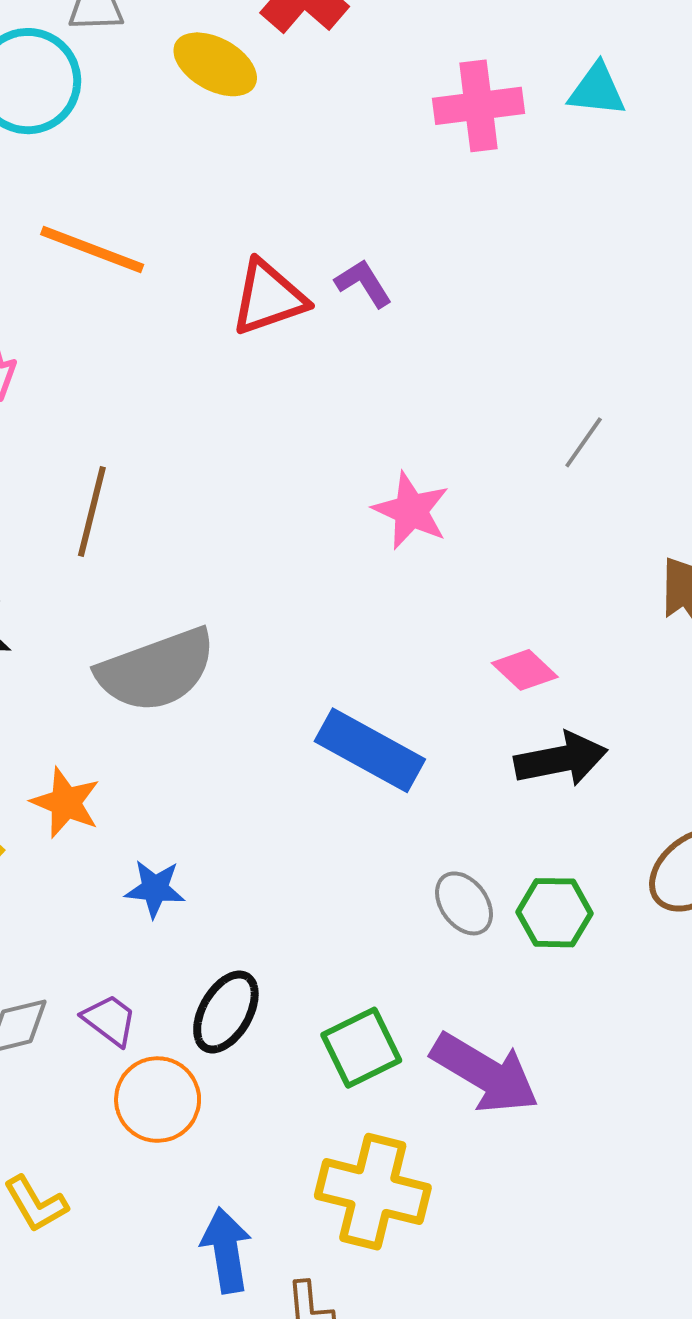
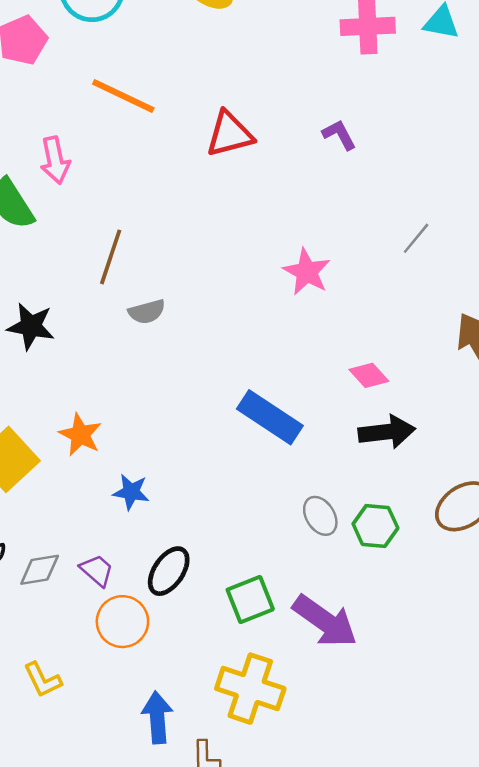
purple L-shape: (363, 283) -> (339, 135), moved
gray semicircle: (156, 670) -> (147, 312), moved, size x0.5

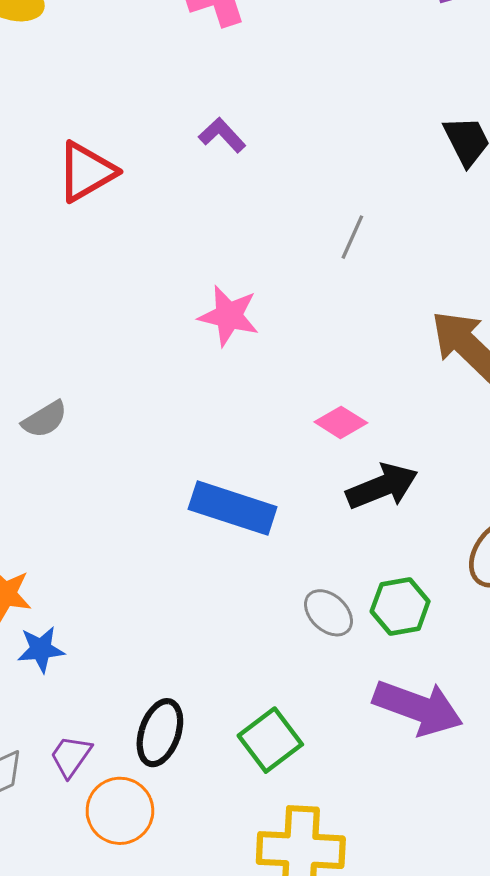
blue star: (131, 492) -> (41, 649), moved
purple trapezoid: (97, 570) -> (71, 756), turned -81
purple arrow: (325, 621) -> (418, 708), moved

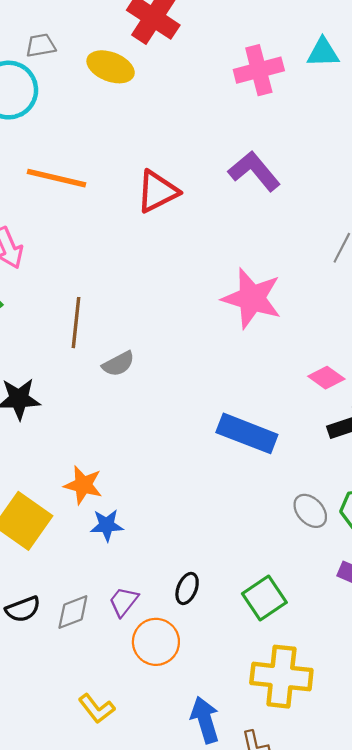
purple L-shape: (222, 135) -> (254, 171), size x1.6
pink star: (229, 316) -> (252, 298), size x1.4
black ellipse: (160, 733) -> (187, 588), size x0.7

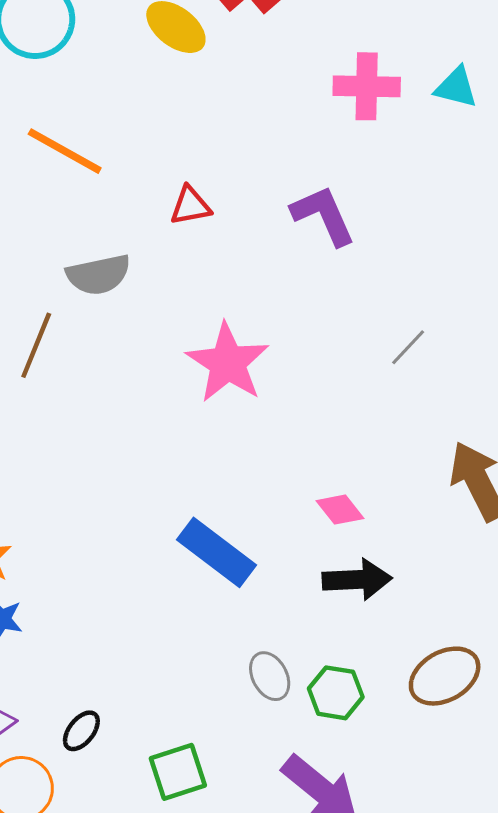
red triangle: (157, 191) -> (190, 206), size x0.7
pink star: (252, 298) -> (228, 363), moved
gray semicircle: (118, 364) -> (98, 275), moved, size x1.4

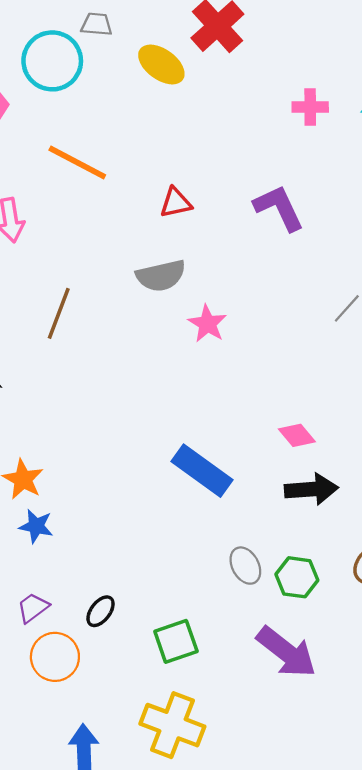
pink cross: (367, 86) -> (310, 107), size x0.7
gray semicircle: (98, 275) -> (161, 276), moved
pink star: (228, 363) -> (207, 324), size x0.6

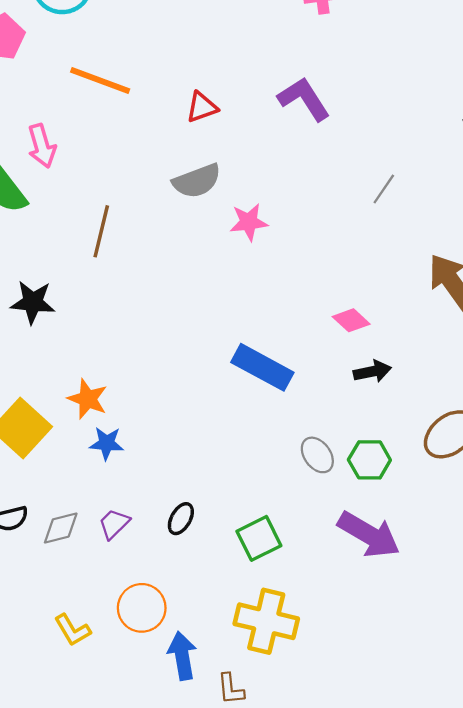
pink star: (207, 324) -> (249, 222), turned -30
black arrow: (311, 489) -> (372, 371), size x0.7
orange circle: (55, 657) -> (142, 608), moved

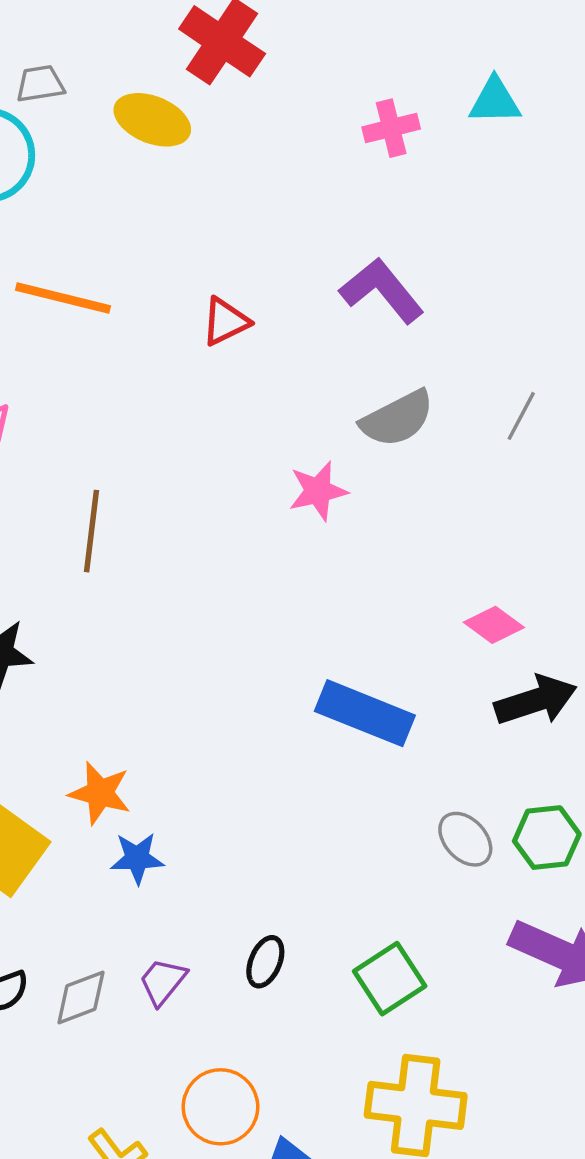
gray semicircle: (197, 181) -> (397, 419), moved
black arrow: (372, 371) -> (536, 700), size x1.4

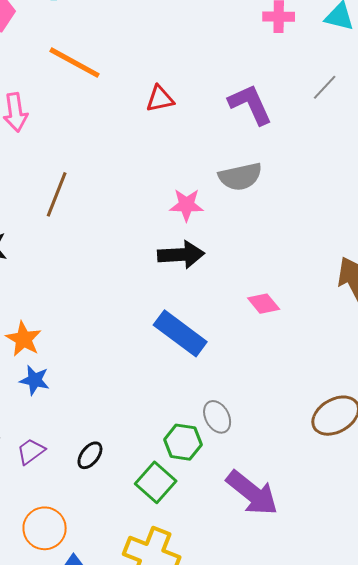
gray line: (521, 416) -> (325, 87), moved
black arrow: (536, 700) -> (181, 255), moved
green hexagon: (547, 838) -> (183, 442), moved
green square: (390, 979) -> (156, 482), turned -30

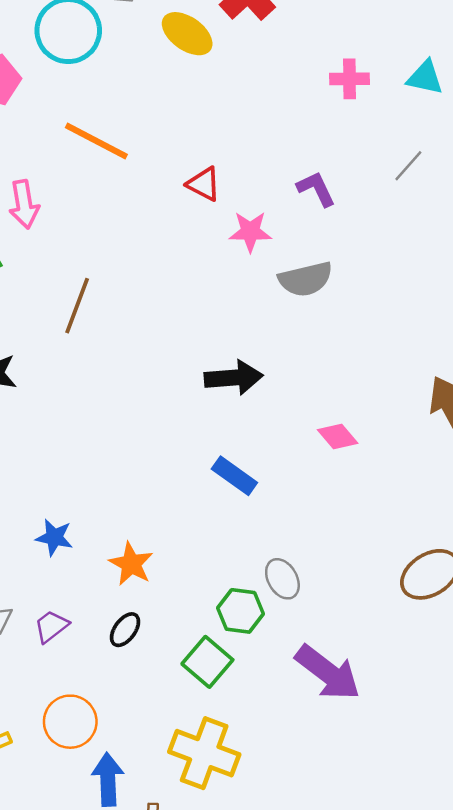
red triangle: (160, 99) -> (204, 184), turned 40
purple L-shape: (250, 104) -> (316, 189), size x0.7
pink star: (186, 205) -> (250, 232), moved
blue rectangle: (180, 333) -> (234, 476), size x0.7
orange star: (24, 339) -> (131, 564), moved

